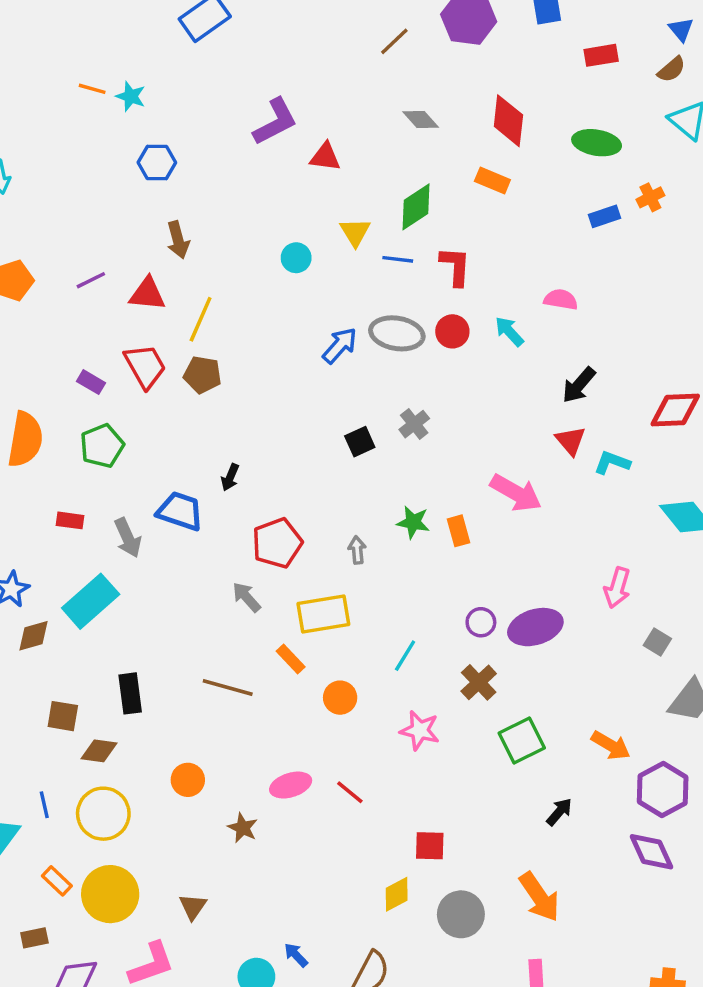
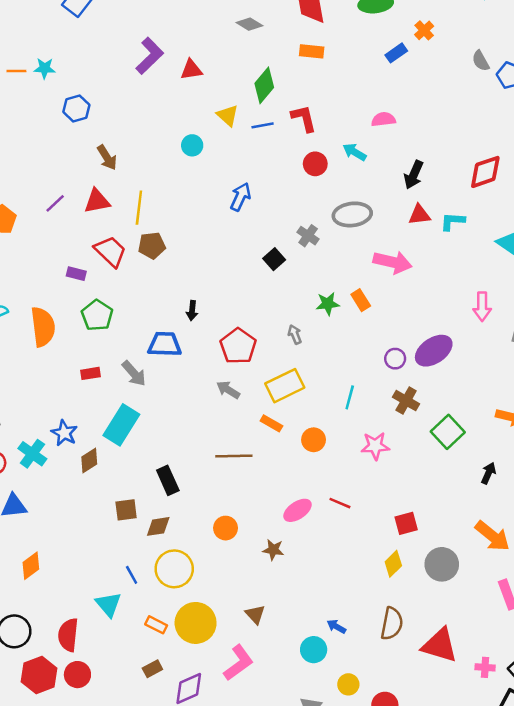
gray ellipse: (397, 333) -> (352, 214), moved
red triangle: (570, 441) -> (419, 215), turned -40

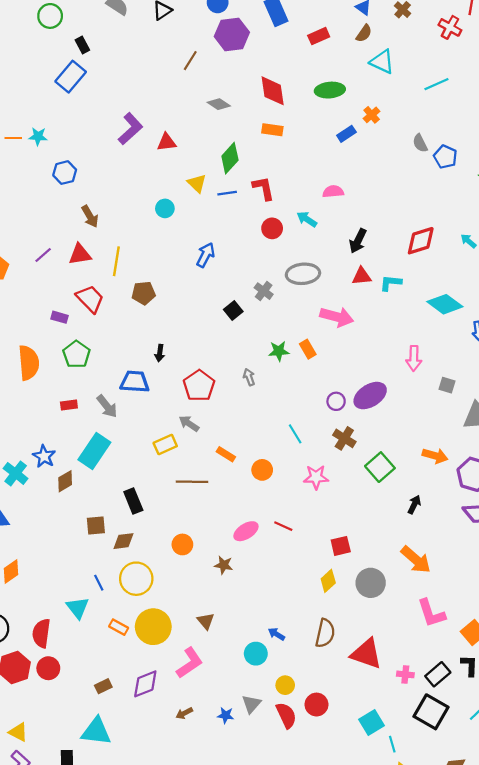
brown pentagon: (152, 245) -> (144, 293), moved
yellow rectangle: (285, 386) -> (165, 445), moved, size x0.7
cyan line: (350, 397) -> (295, 434), turned -48
brown rectangle: (152, 669) -> (103, 686), moved

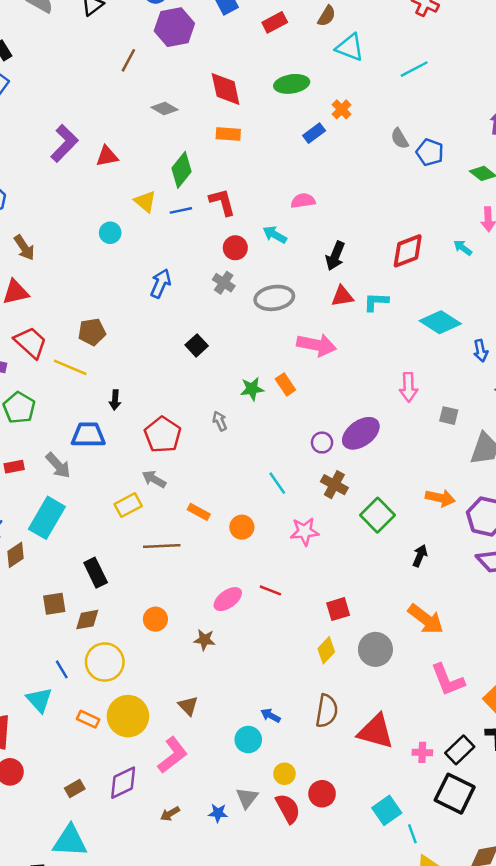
yellow line: (116, 261) -> (70, 367), moved, turned -72
gray cross: (264, 291) -> (224, 283), moved

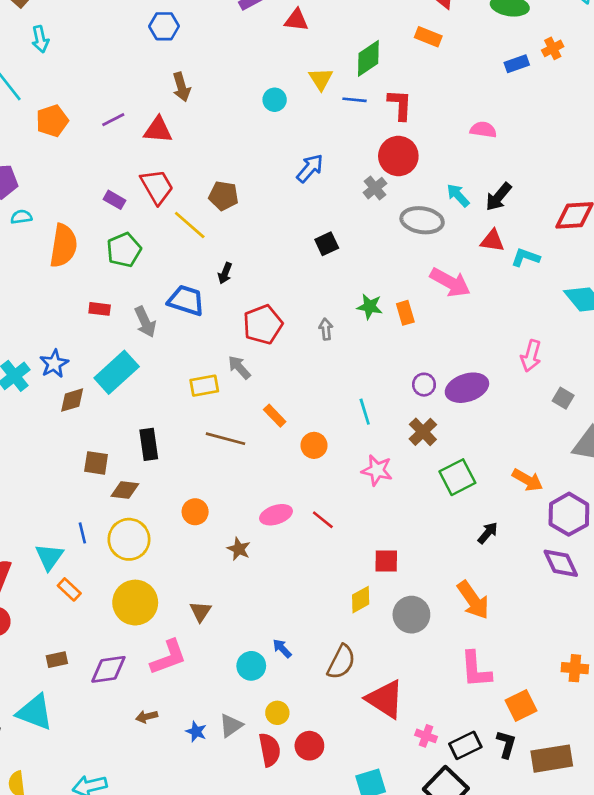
cyan arrow: (275, 235) -> (458, 195), moved
red circle: (235, 248) -> (398, 156), size x1.5
orange rectangle: (88, 719) -> (69, 589), moved

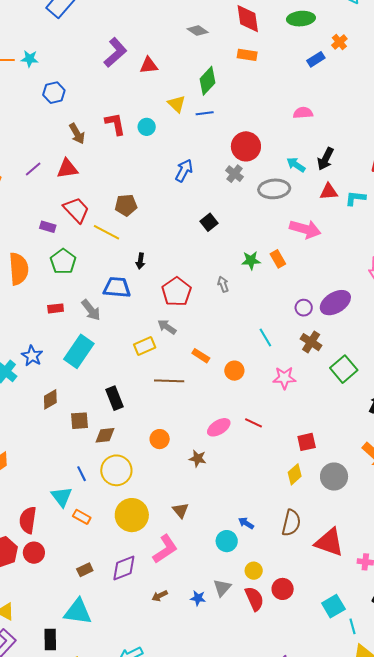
red L-shape: (400, 105) -> (115, 124), moved
brown diamond: (72, 400) -> (50, 399), moved

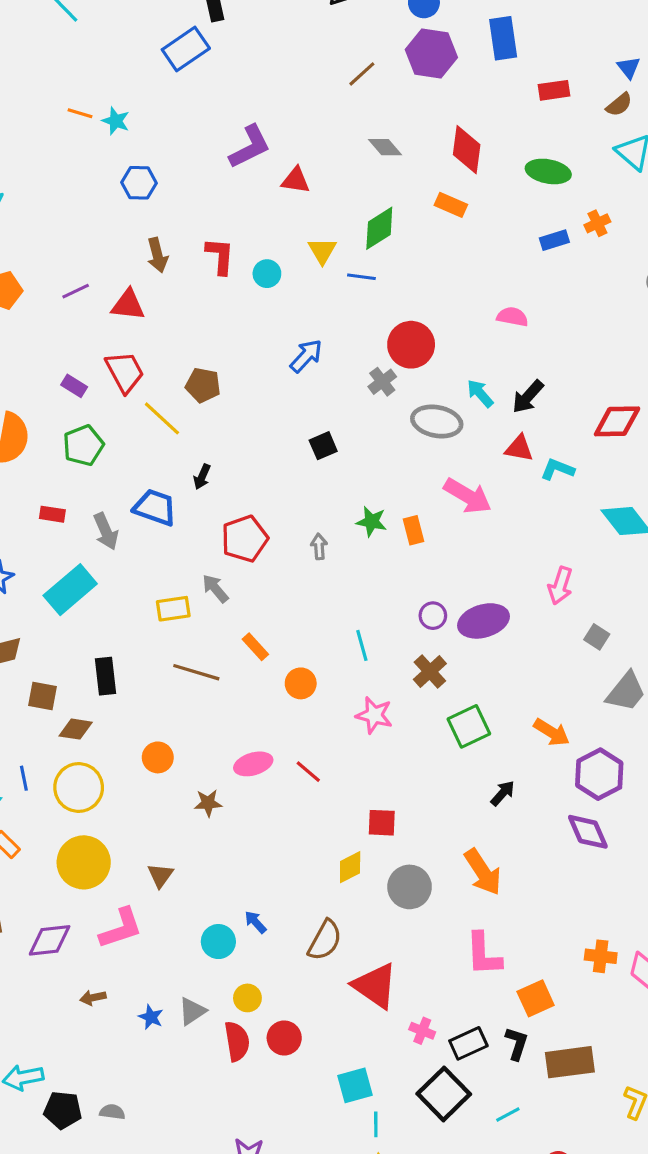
brown star: (198, 458) -> (208, 803), turned -30

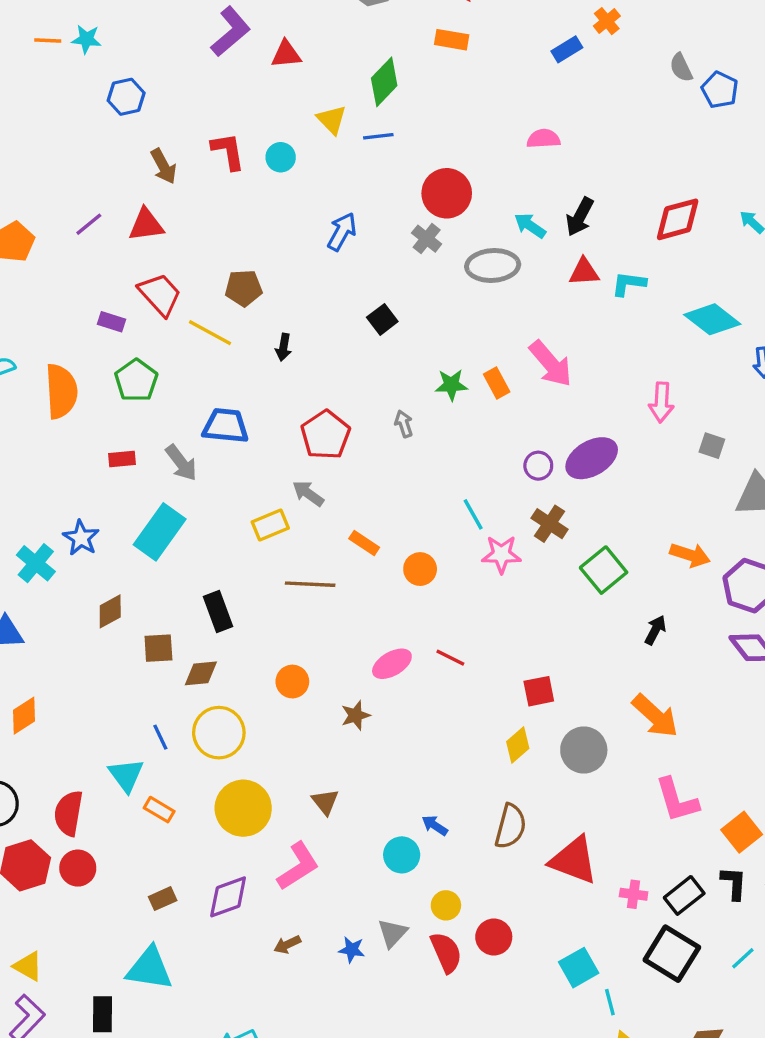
black arrow: (202, 477) -> (283, 347), moved
pink arrow: (468, 496) -> (551, 364), moved, turned 33
pink star: (374, 715) -> (501, 554), moved

